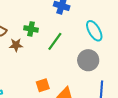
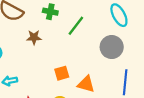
brown star: (16, 45) -> (34, 37), moved

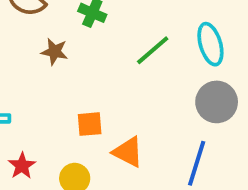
green line: (76, 26) -> (153, 50), moved
gray circle: (112, 47) -> (217, 102), moved

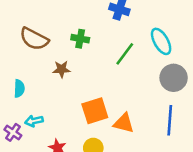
orange square: (90, 124) -> (95, 111), size x1.5

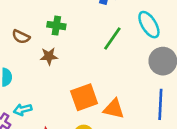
brown semicircle: (34, 39) -> (21, 37), moved, size x0.6
green cross: (80, 39) -> (56, 26), moved

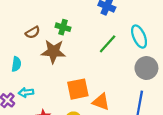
brown semicircle: (21, 37) -> (33, 32), turned -64
brown star: (49, 56) -> (53, 52), size x1.6

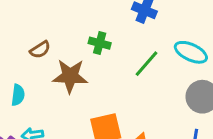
green cross: (63, 27) -> (100, 43), moved
cyan ellipse: (139, 37) -> (191, 52), turned -40

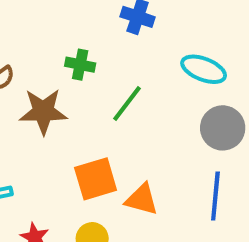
green line: (147, 64) -> (127, 104), moved

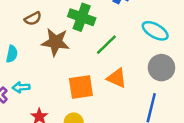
green cross: (80, 65) -> (82, 17), size x1.5
orange triangle: (142, 199) -> (117, 78), moved

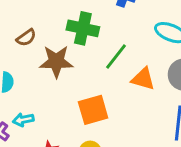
orange triangle: (117, 78) -> (143, 79), moved

